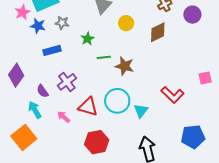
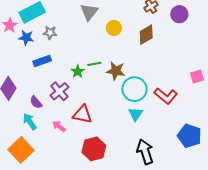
green star: (87, 39) -> (78, 71), moved
cyan circle: (117, 101) -> (134, 89), moved
blue pentagon: (193, 137) -> (189, 136), turned 30

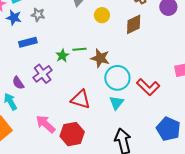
red triangle: (82, 114) -> (81, 99), moved
pink arrow: (59, 126) -> (46, 124), moved, size x1.5

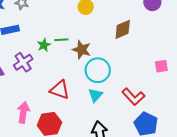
brown diamond: (134, 24) -> (123, 29), moved
red L-shape: (148, 87) -> (133, 97), moved
pink arrow: (46, 124) -> (23, 112), turned 55

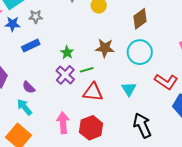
green line: (61, 40) -> (87, 70), moved
purple cross: (23, 62) -> (65, 75), moved
cyan circle: (98, 70) -> (140, 52), moved

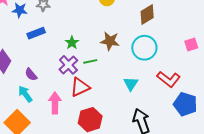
red triangle: (93, 92) -> (80, 87), moved, turned -35
pink arrow: (63, 123) -> (55, 103), moved

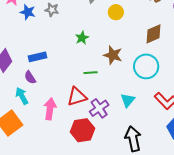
blue rectangle: (36, 33) -> (38, 57), moved
green star: (72, 43) -> (82, 38), moved
purple cross: (68, 65) -> (99, 108), moved

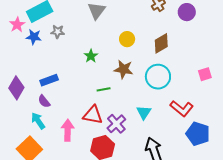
yellow circle: (116, 12) -> (127, 39), moved
red triangle: (77, 97) -> (93, 115), turned 35

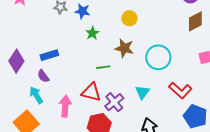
blue star: (34, 37) -> (82, 11), moved
brown diamond: (161, 43) -> (195, 21), moved

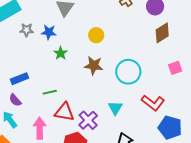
green line: (103, 67) -> (50, 92), moved

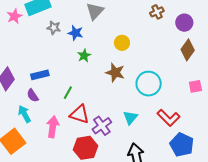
brown diamond: (162, 33) -> (188, 50), turned -30
green line: (50, 92) -> (68, 93), turned -56

